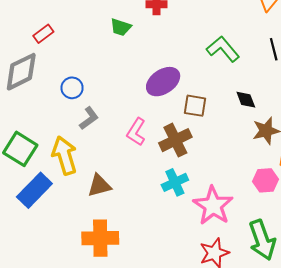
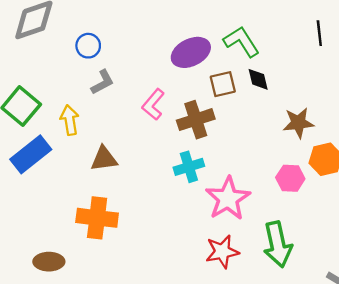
green L-shape: (223, 49) -> (241, 42), moved
black diamond: (246, 100) -> (258, 79), moved
brown square: (195, 106) -> (223, 84), turned -30
yellow arrow: (64, 155) -> (70, 120), size x0.7

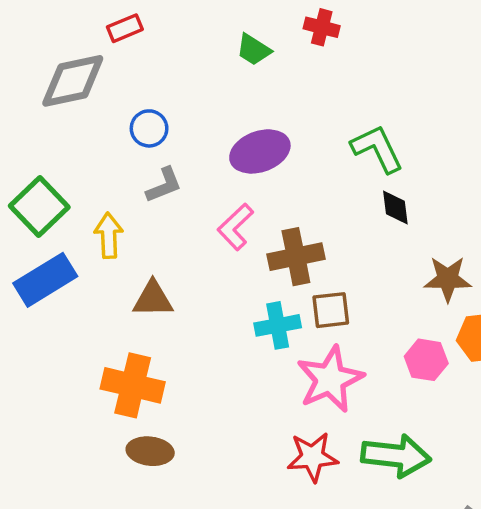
purple ellipse: (191, 52) -> (260, 151), moved
brown square: (223, 84) -> (331, 310), moved
green arrow: (278, 244) -> (396, 456), turned -78
brown ellipse: (49, 262) -> (150, 451), moved

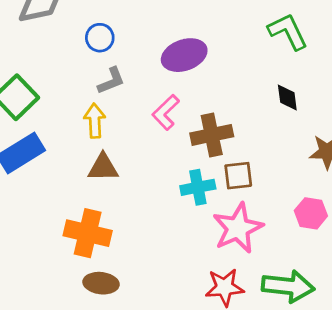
green L-shape: (377, 149) -> (288, 31), moved
yellow arrow: (109, 236) -> (95, 121), moved

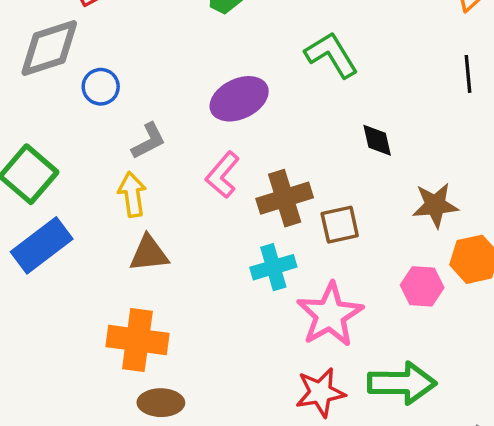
green L-shape: (288, 31) -> (331, 55), moved
blue circle: (100, 38) -> (101, 87), moved
brown square: (238, 176) -> (340, 225), moved

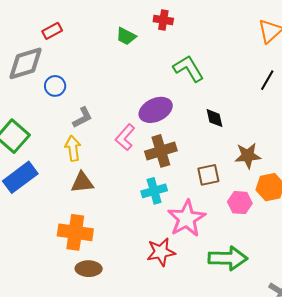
black line: (468, 74) -> (267, 80), turned 35
purple ellipse: (239, 99) -> (156, 110), moved
brown square: (340, 225) -> (208, 175), moved
red star: (320, 392) -> (161, 252), moved

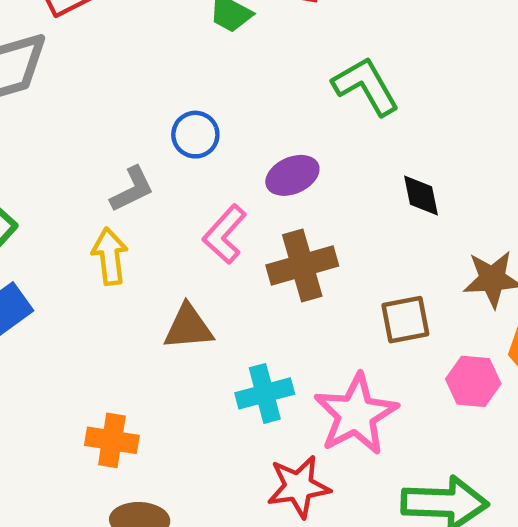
blue circle: (55, 86) -> (195, 135), moved
purple ellipse: (156, 110) -> (292, 175), size x0.7
brown triangle: (82, 182) -> (188, 327), moved
cyan cross: (154, 191) -> (265, 393), moved
orange cross: (75, 232) -> (112, 440), size x0.7

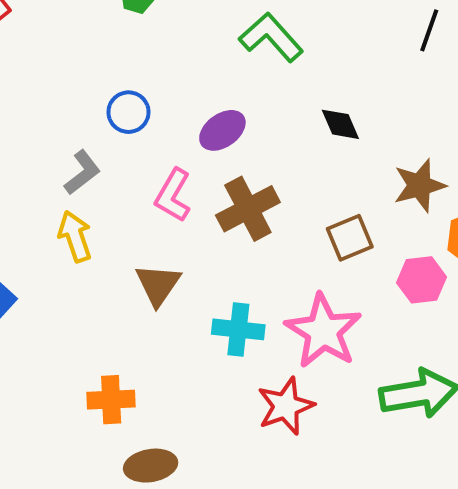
brown triangle: (188, 327) -> (158, 285), turned -39
cyan cross: (265, 393) -> (238, 329), turned 33

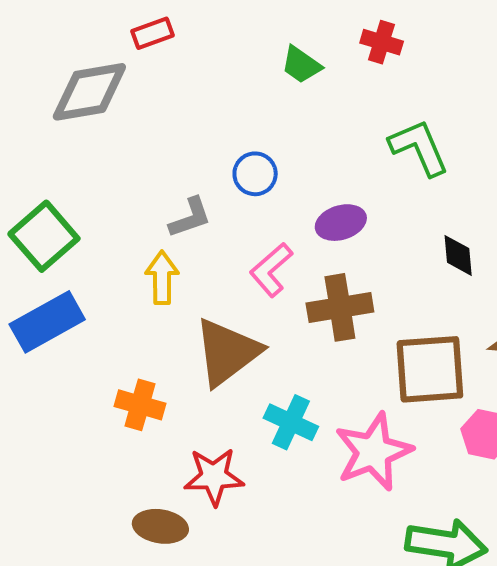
brown square: (350, 238) -> (430, 369), size x1.6
brown triangle: (158, 285) -> (227, 352), size x1.5
orange cross: (111, 400) -> (140, 405), moved
red star: (286, 406) -> (214, 477), moved

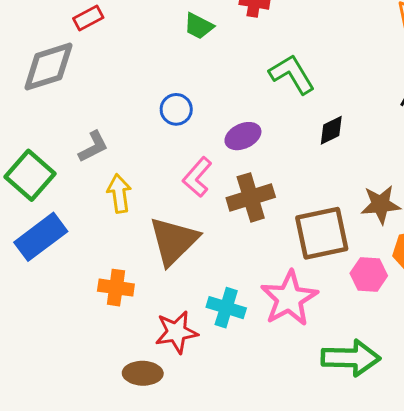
gray L-shape: (190, 218) -> (93, 147), moved
black diamond: (458, 255) -> (331, 130), moved, turned 76
cyan cross: (291, 422) -> (226, 308), moved

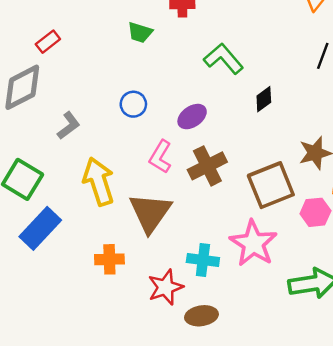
gray L-shape: (93, 147) -> (69, 126), moved
yellow arrow: (119, 193) -> (99, 181), size x1.5
brown ellipse: (143, 373) -> (201, 316), moved

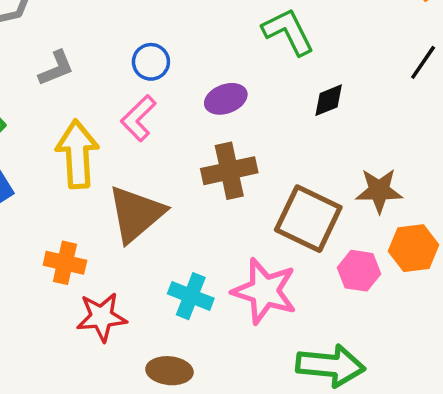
pink L-shape: (160, 157) -> (138, 118), moved
brown square: (271, 185) -> (308, 219), turned 33
pink star: (253, 243) -> (265, 291), turned -30
red star: (165, 287) -> (101, 317), moved

